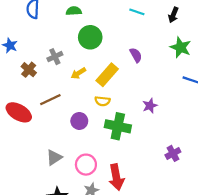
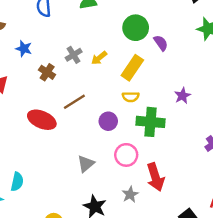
green circle: (90, 37) -> (136, 28), moved
yellow arrow: (78, 73) -> (99, 58), moved
pink circle: (86, 165) -> (126, 155), moved

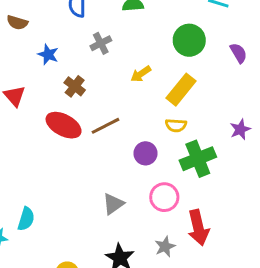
purple semicircle: (161, 43) -> (238, 53), moved
gray cross: (74, 55) -> (101, 43), moved
red ellipse: (42, 120) -> (64, 125), moved
green cross: (150, 122) -> (198, 159), turned -32

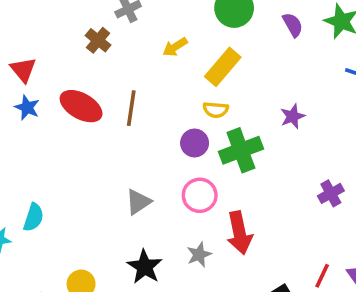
blue star: (48, 54) -> (27, 108), moved
brown cross: (75, 86) -> (98, 40), moved
brown line: (105, 126) -> (131, 108), turned -56
purple circle: (146, 153) -> (195, 143), moved

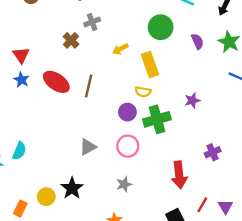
yellow rectangle: (223, 67) -> (150, 65), turned -65
red arrow: (239, 233) -> (179, 175), moved
black star: (145, 267) -> (72, 188), moved

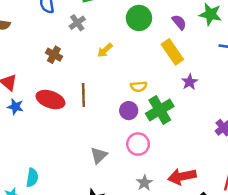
gray cross: (92, 22) -> (77, 23), moved
yellow rectangle: (150, 65) -> (172, 52), moved
red arrow: (179, 175) -> (182, 176), moved, turned 100

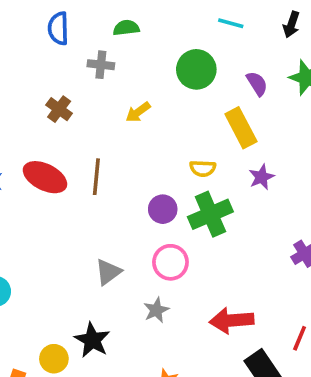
gray cross: (77, 23) -> (101, 65), turned 35
yellow semicircle: (139, 86) -> (203, 168), moved
gray star: (144, 183) -> (156, 310), moved

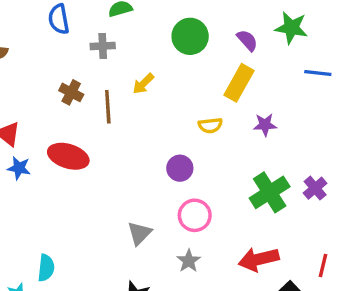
yellow rectangle: (241, 128) -> (239, 83), turned 66
brown line: (96, 177) -> (108, 107), moved
purple star: (261, 177) -> (265, 125), turned 30
green cross: (210, 214) -> (270, 192), moved

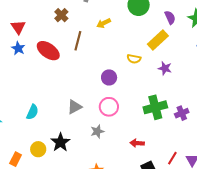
brown line: (108, 107) -> (78, 41), moved
red arrow: (259, 259) -> (137, 143), size x0.6
cyan semicircle: (46, 268) -> (32, 112), moved

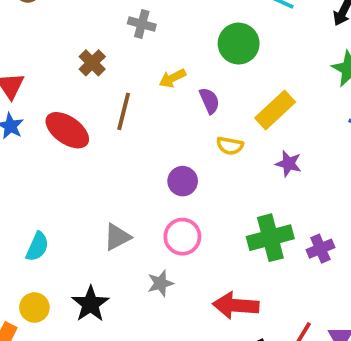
purple semicircle: (170, 17) -> (209, 101), moved
red arrow: (137, 143) -> (236, 305), size x1.6
yellow circle: (38, 149) -> (34, 307), moved

